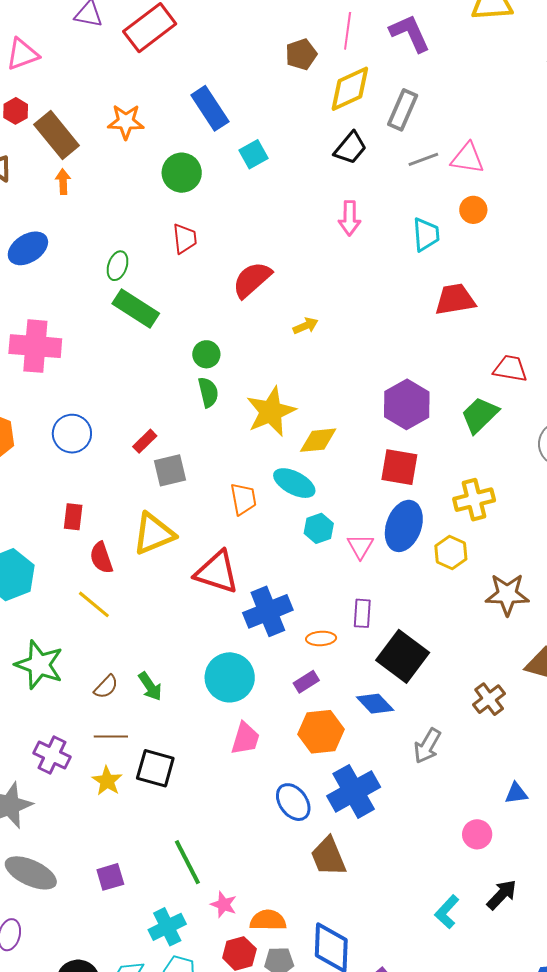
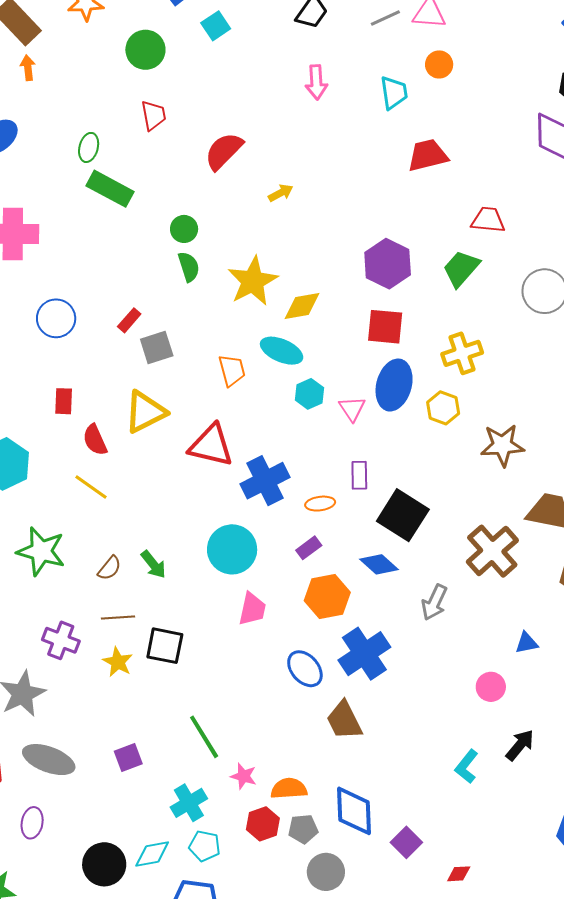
brown cross: (489, 699) -> (492, 551), size x1.6

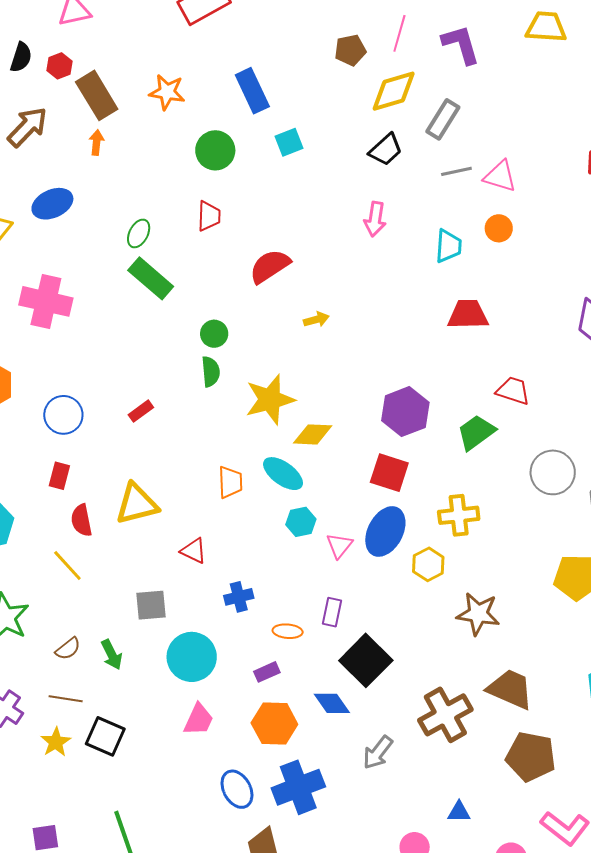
blue circle: (56, 318) -> (63, 415), moved
gray square: (157, 347) -> (151, 605), moved
red triangle: (211, 445) -> (194, 551), size x0.6
blue cross: (265, 481) -> (239, 597), size x0.6

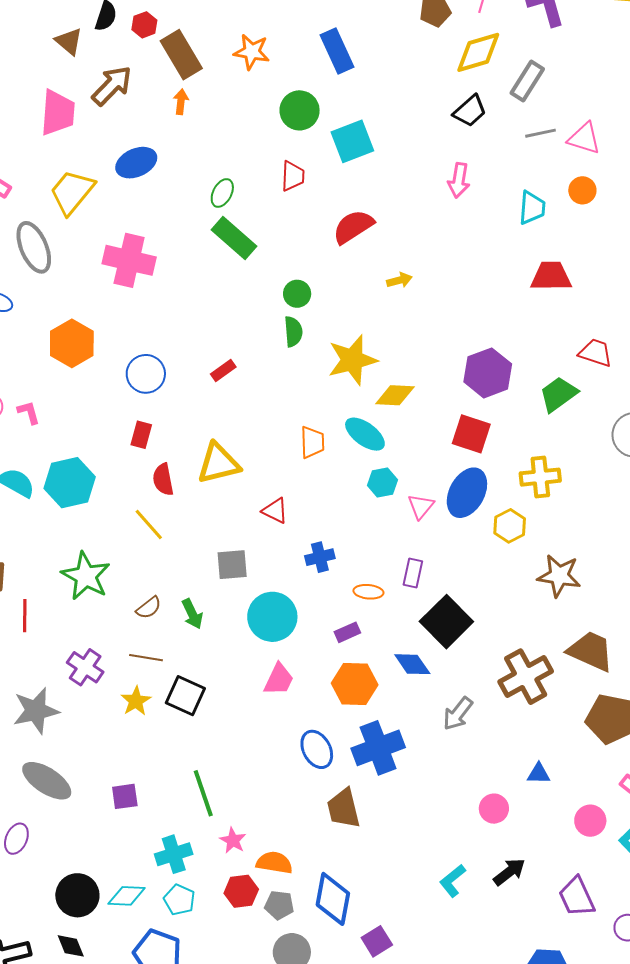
cyan square: (289, 142) -> (352, 141), moved, size x1.5

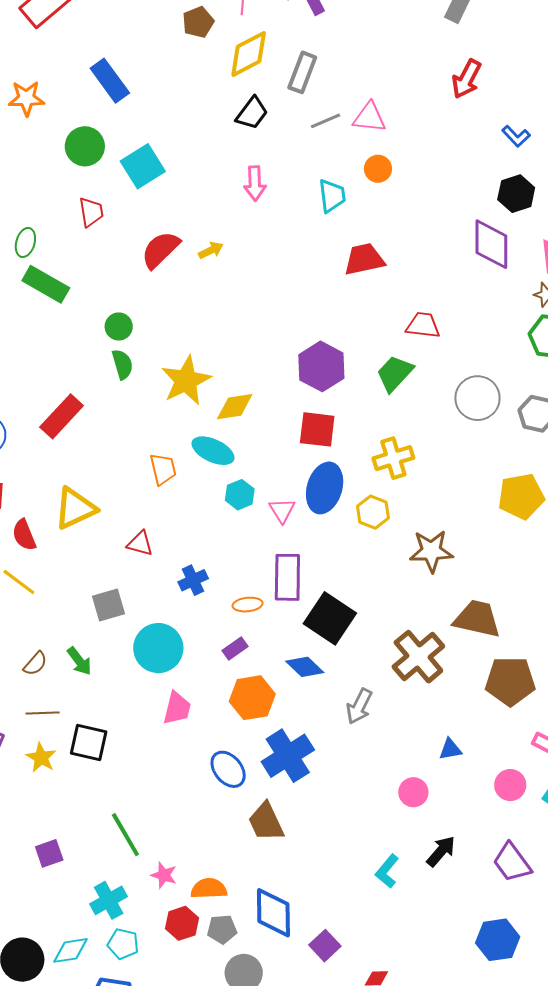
yellow arrow: (399, 280) -> (211, 250), moved
red rectangle: (223, 371) -> (62, 416), size x1.8
purple rectangle: (413, 573) -> (287, 577), size x1.6

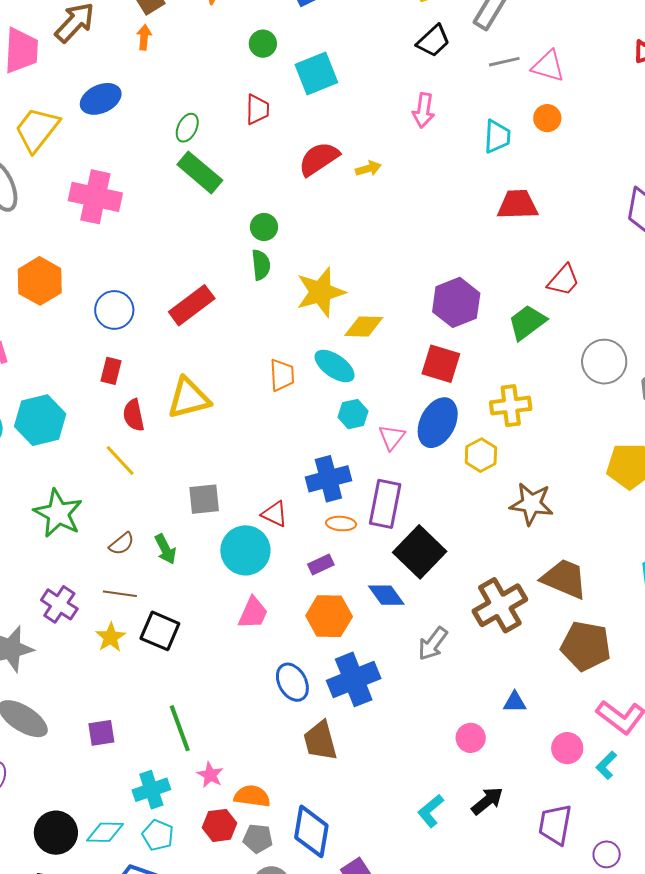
green circle: (85, 146) -> (263, 44), size x0.7
red trapezoid: (423, 325) -> (564, 280), turned 114
red triangle: (140, 544) -> (274, 514), moved
blue cross: (193, 580) -> (328, 479), moved, size x1.5
purple trapezoid: (512, 862) -> (555, 825), turned 36

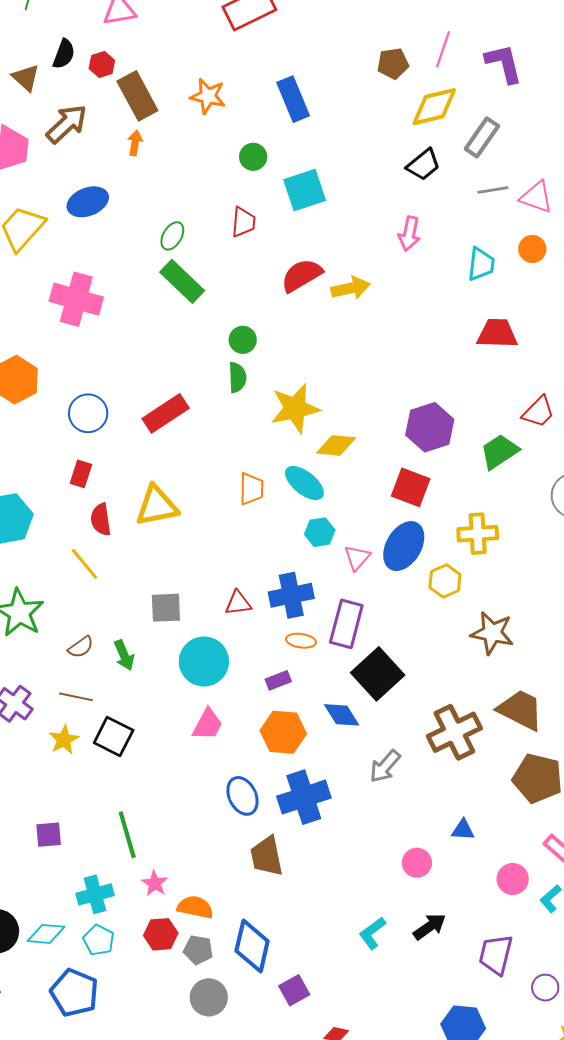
yellow arrow: (368, 169) -> (350, 288), size x1.5
red triangle: (274, 514) -> (238, 603), moved, turned -36

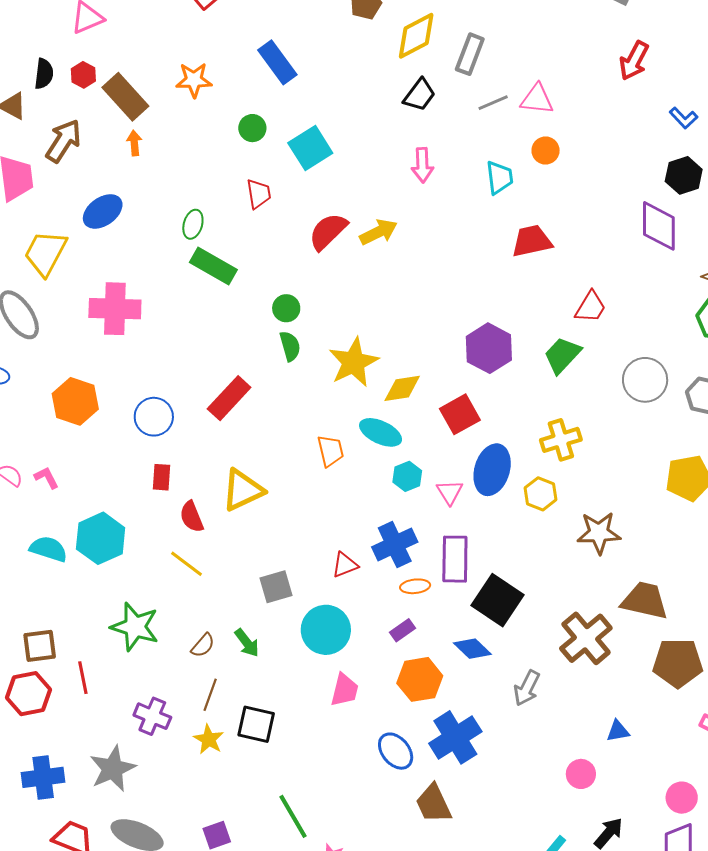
red square: (411, 487) -> (460, 414), moved, turned -36
brown line: (76, 697) -> (210, 695), turned -68
pink circle: (513, 879) -> (682, 798), moved

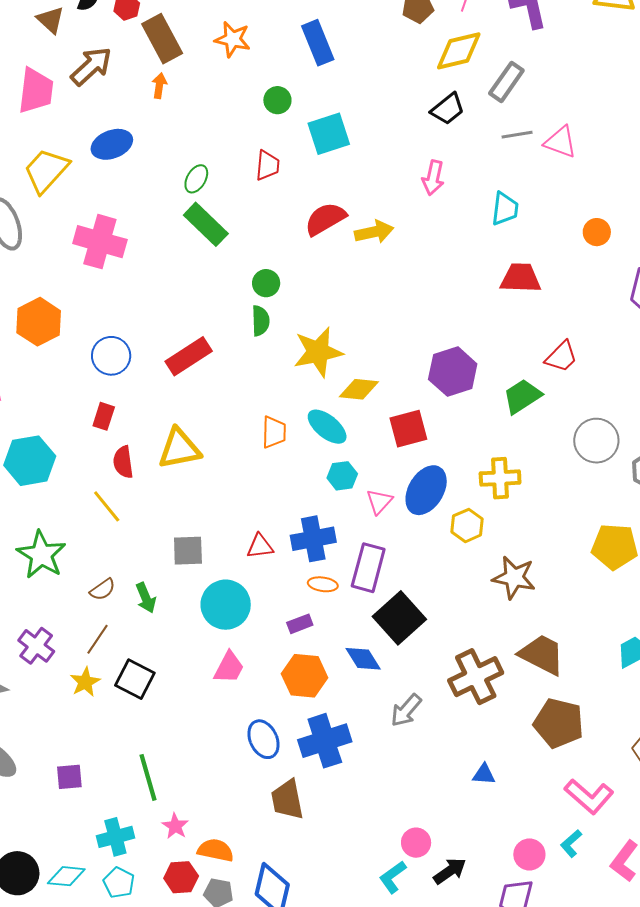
orange circle: (546, 150) -> (597, 232), moved
pink circle: (581, 774) -> (416, 843), moved

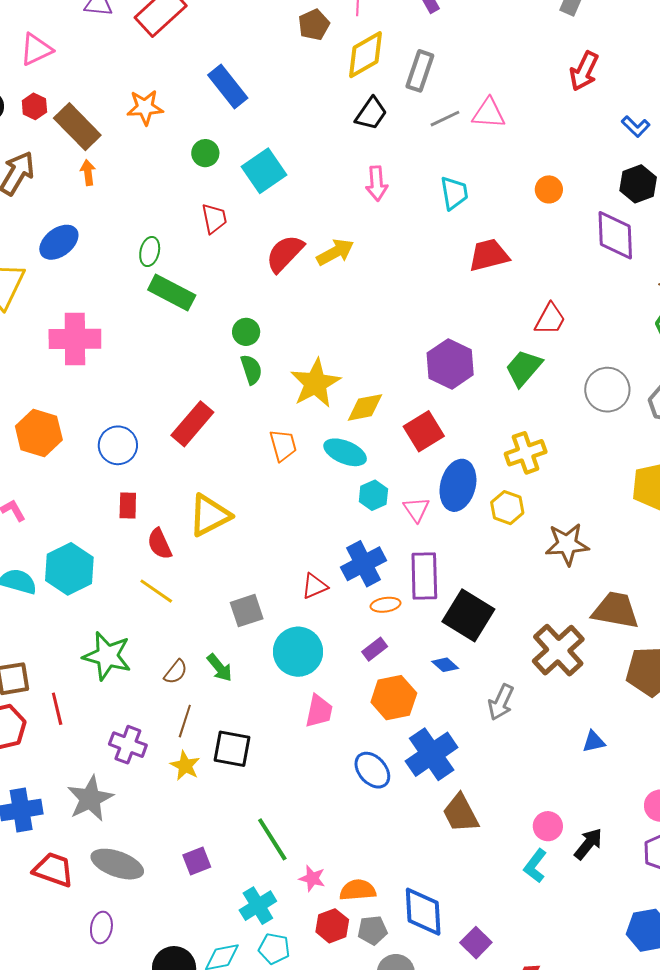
orange trapezoid: (274, 432) -> (283, 445), moved
blue diamond: (363, 659) -> (445, 665), size x0.7
brown trapezoid: (287, 800) -> (461, 813), moved

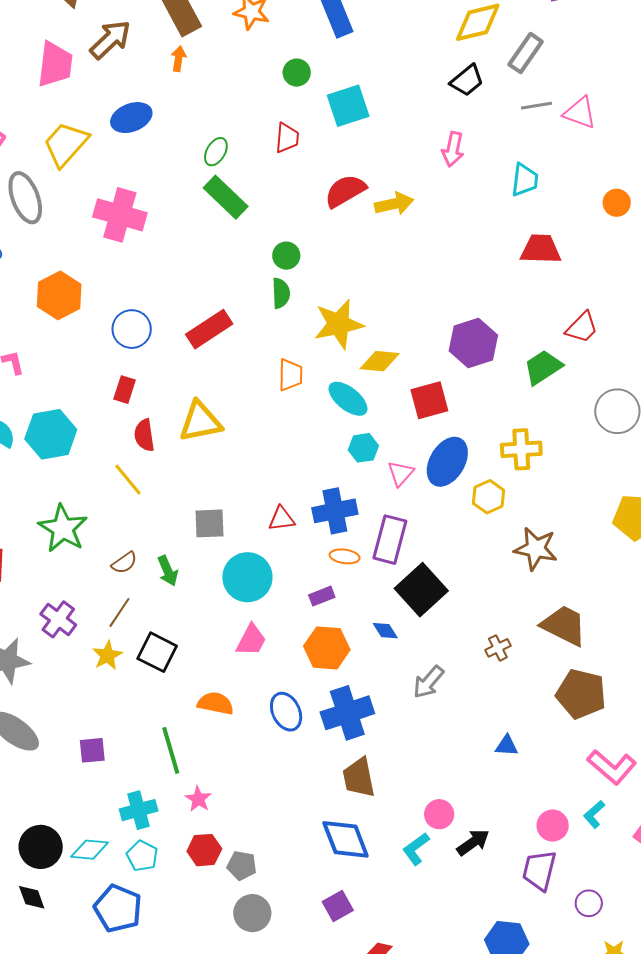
brown cross: (558, 650) -> (498, 648), size x0.5
orange semicircle: (358, 890) -> (216, 703), moved
blue diamond: (423, 912) -> (346, 839), moved, turned -34

